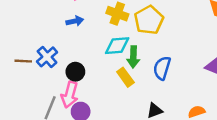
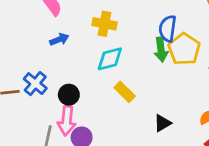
yellow pentagon: (149, 20) -> (184, 49), moved
green arrow: (133, 57) -> (161, 50), moved
blue semicircle: (162, 68) -> (168, 29), moved

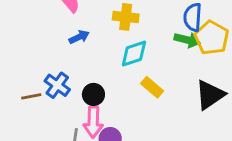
green arrow: (161, 50) -> (187, 40), turned -65
black triangle: (162, 123) -> (210, 95), moved, size x1.6

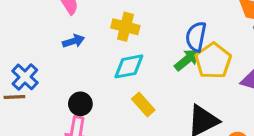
green arrow: (187, 40) -> (187, 60), turned -60
blue cross: (57, 85) -> (25, 77), moved

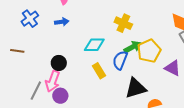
yellow cross: (125, 27) -> (123, 23), moved
blue semicircle: (196, 37) -> (120, 60), moved
blue cross: (25, 77) -> (30, 19), moved

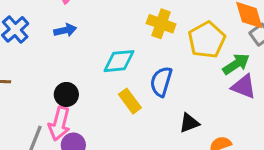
green arrow: (132, 47) -> (236, 64), moved
yellow pentagon: (149, 51) -> (207, 40), moved
black triangle: (136, 88) -> (189, 123), size x0.6

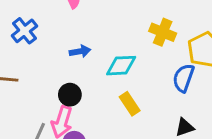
blue arrow: (65, 30) -> (80, 51), moved
blue semicircle: (161, 82) -> (184, 78), moved

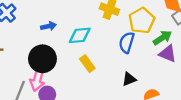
black circle: (70, 95) -> (42, 59), size x1.6

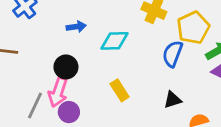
black circle: (42, 59) -> (66, 67), size x0.7
yellow rectangle: (87, 64) -> (120, 90), moved

